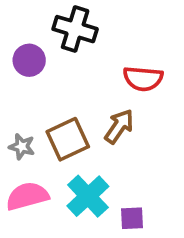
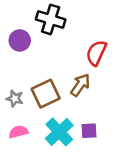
red semicircle: (143, 79) -> (96, 53), turned 110
pink semicircle: (27, 196) -> (18, 132), size x0.7
purple square: (132, 218) -> (89, 131), moved

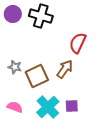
purple circle: (20, 40) -> (13, 14), moved
gray star: (15, 99) -> (15, 67), moved
pink semicircle: (18, 132) -> (15, 107), turned 35

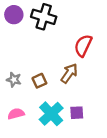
gray star: (15, 67) -> (14, 80), moved
brown square: (37, 76) -> (39, 81), size x0.6
pink semicircle: (15, 107) -> (16, 114), turned -35

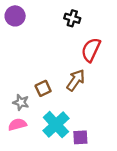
black cross: (44, 17) -> (72, 18), moved, size x0.6
gray star: (14, 80) -> (21, 102), moved
purple square: (77, 113) -> (80, 137), moved

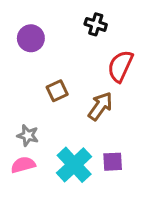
purple circle: (15, 16) -> (31, 38), moved
brown square: (43, 88) -> (57, 91), moved
purple square: (80, 137) -> (113, 162), moved

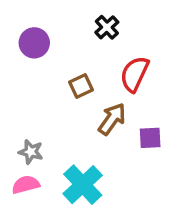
black cross: (96, 24) -> (107, 27), turned 30
brown square: (57, 91) -> (81, 86), moved
purple square: (113, 162) -> (150, 138), moved

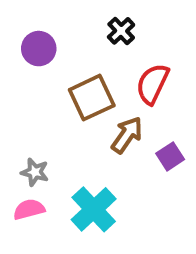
brown square: (81, 86) -> (92, 98), size x1.6
purple square: (150, 138) -> (170, 156), turned -30

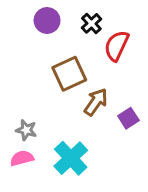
purple circle: (39, 49) -> (47, 20), moved
red semicircle: (152, 84) -> (117, 46), moved

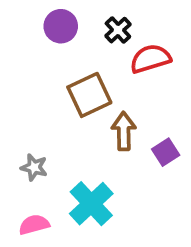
red semicircle: (117, 46) -> (150, 59), turned 48
brown arrow: (96, 102) -> (124, 131), turned -36
pink semicircle: (22, 158) -> (34, 225), moved

